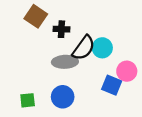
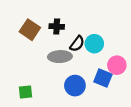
brown square: (36, 16) -> (30, 30), moved
black semicircle: (84, 48) -> (77, 44), size x0.7
blue circle: (63, 97) -> (75, 86), moved

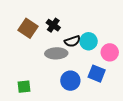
black cross: (57, 26) -> (53, 25), turned 32
black semicircle: (77, 44) -> (72, 41), turned 35
pink circle: (117, 65) -> (110, 52), moved

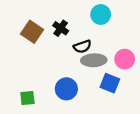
cyan circle: (89, 41) -> (101, 15), moved
gray ellipse: (56, 53) -> (94, 60), moved
blue circle: (70, 81) -> (66, 89), moved

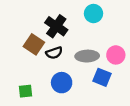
black cross: (61, 28) -> (56, 26), size x1.5
brown square: (32, 32) -> (34, 44), moved
black semicircle: (82, 47) -> (54, 53), moved

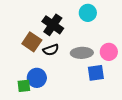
blue square: (102, 77) -> (96, 73), turned -30
blue circle: (62, 83) -> (37, 78), moved

